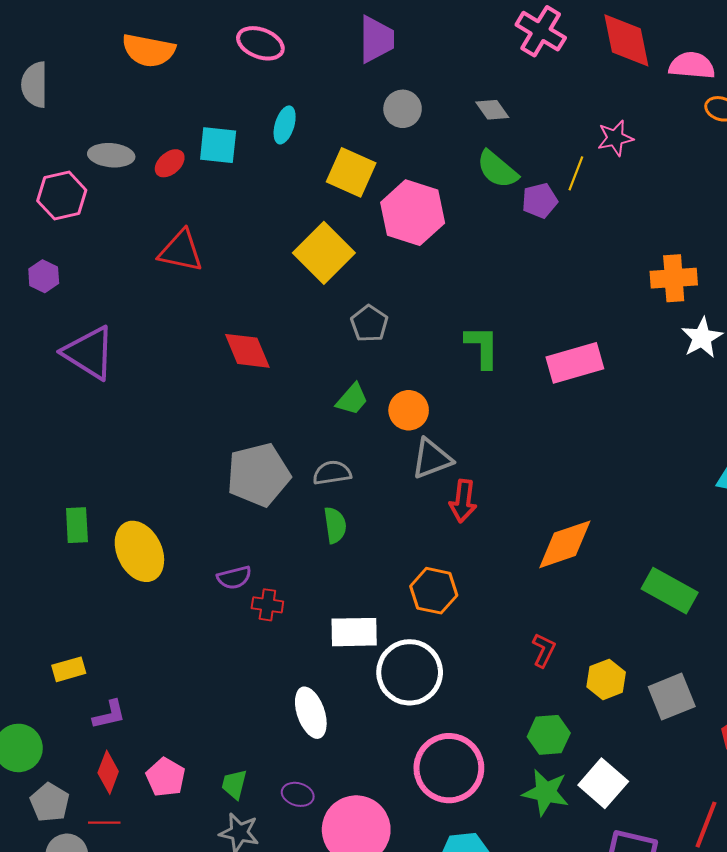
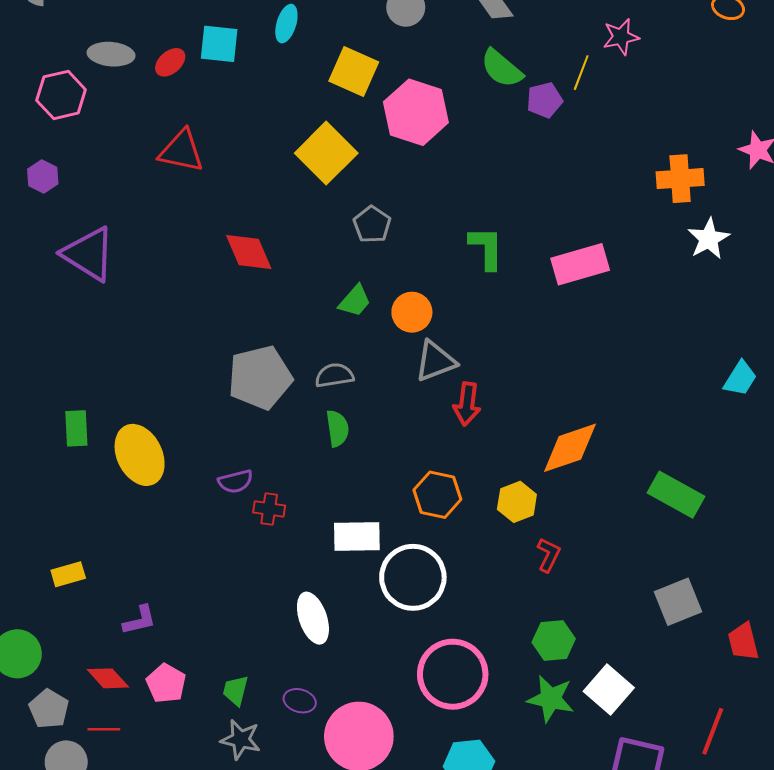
yellow hexagon: (606, 679) -> (517, 502), moved
purple L-shape: (109, 715) -> (140, 620), moved
red diamond: (108, 772) -> (108, 678), turned -63

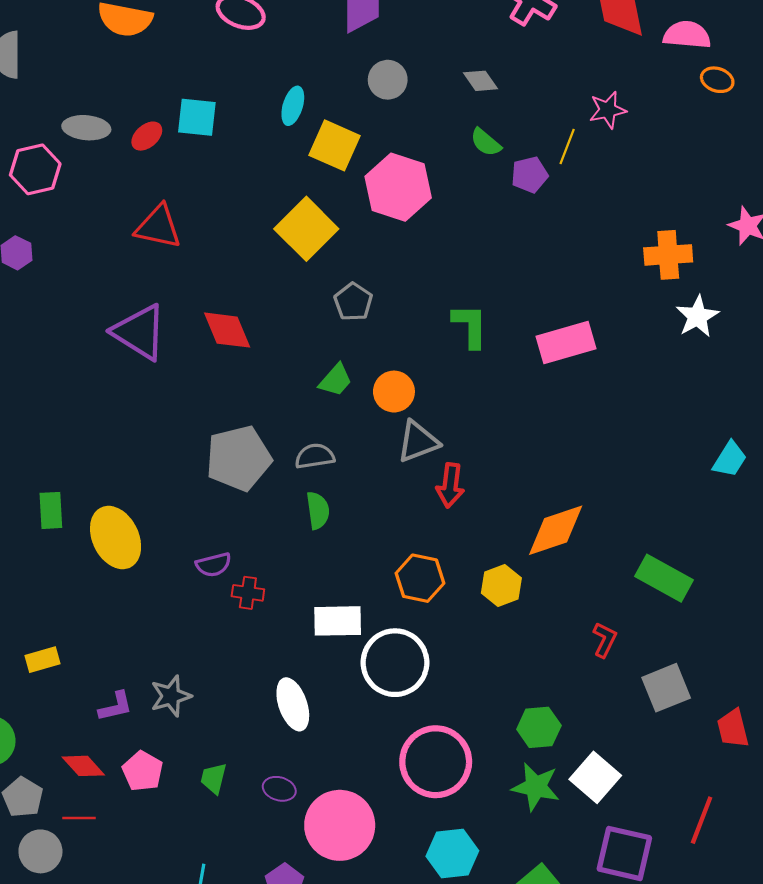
cyan ellipse: (286, 24) -> (293, 106), moved
green semicircle: (502, 68) -> (486, 142), size x0.7
purple triangle: (89, 254) -> (140, 332), moved
red L-shape: (549, 555) -> (605, 640), moved
gray star: (241, 739) -> (171, 696), moved, turned -30

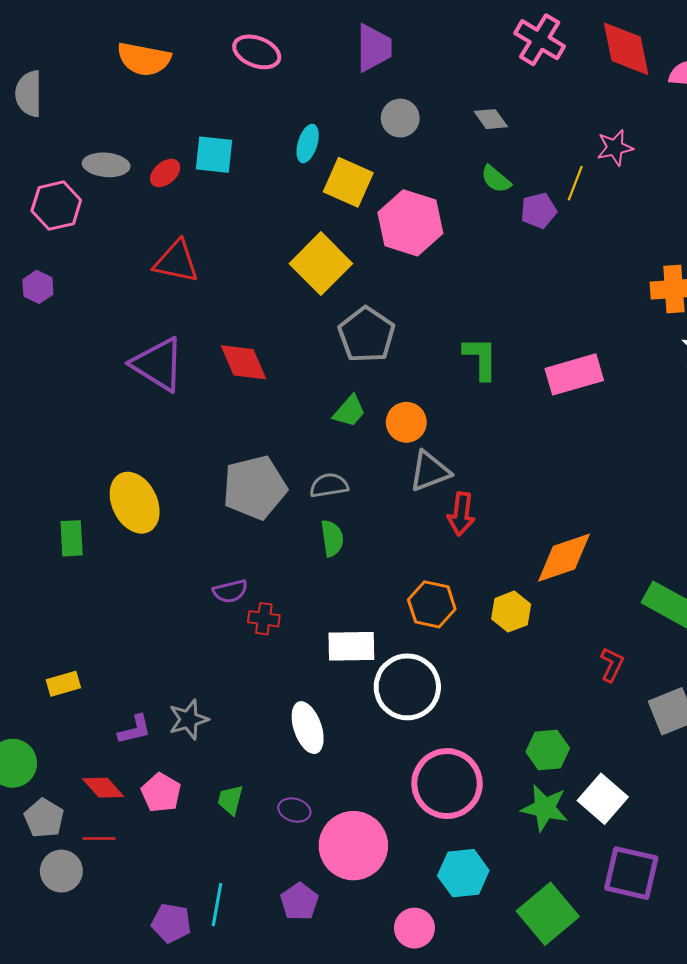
gray pentagon: (353, 302) -> (367, 335), size x1.5
yellow ellipse: (116, 538) -> (135, 503), moved

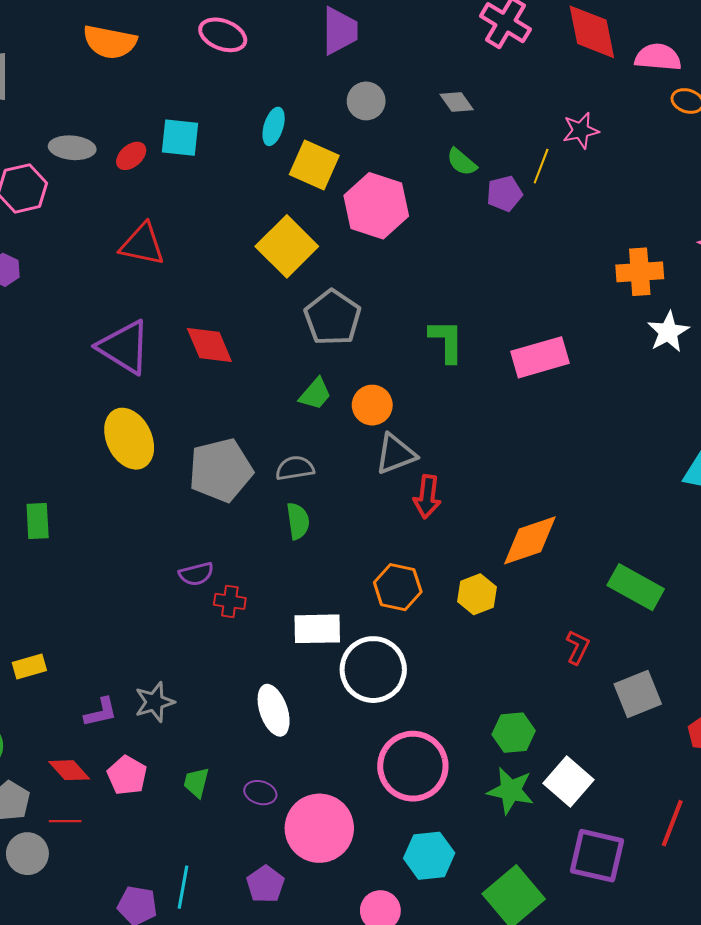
yellow ellipse: (135, 503) -> (129, 439), moved

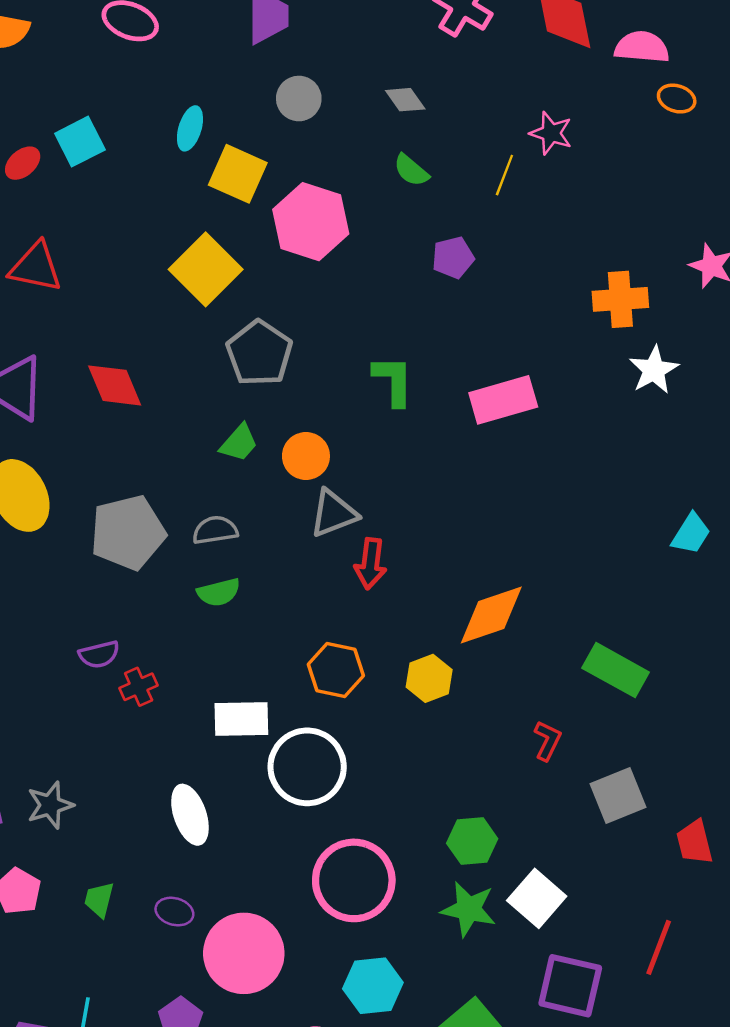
pink star: (581, 130) -> (551, 133), turned 30
cyan square: (180, 138) -> (80, 142), turned -33
purple pentagon: (504, 194) -> (453, 258), moved
green semicircle: (298, 521) -> (219, 592), turned 84
red cross: (230, 601) -> (139, 687), turned -32

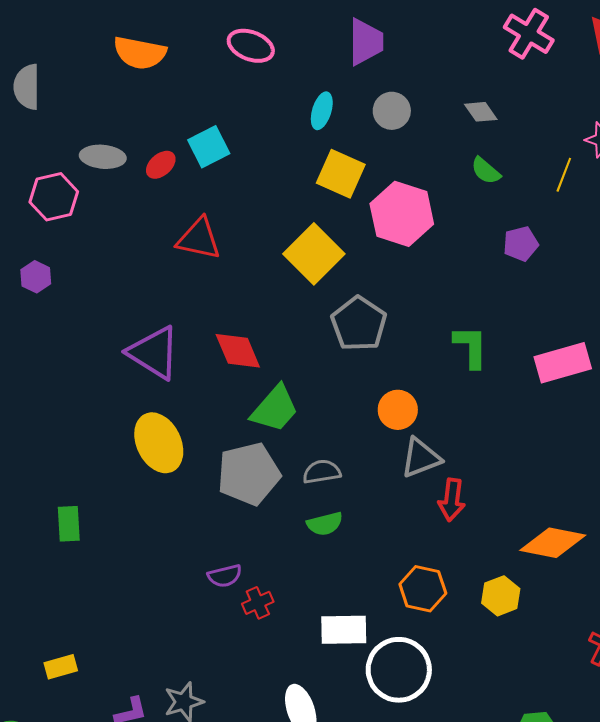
cyan ellipse: (190, 128) -> (322, 111), moved
red triangle: (36, 267) -> (199, 239), moved
green trapezoid: (239, 443) -> (275, 409), moved, size x1.5
orange diamond: (491, 615) -> (553, 543), turned 30

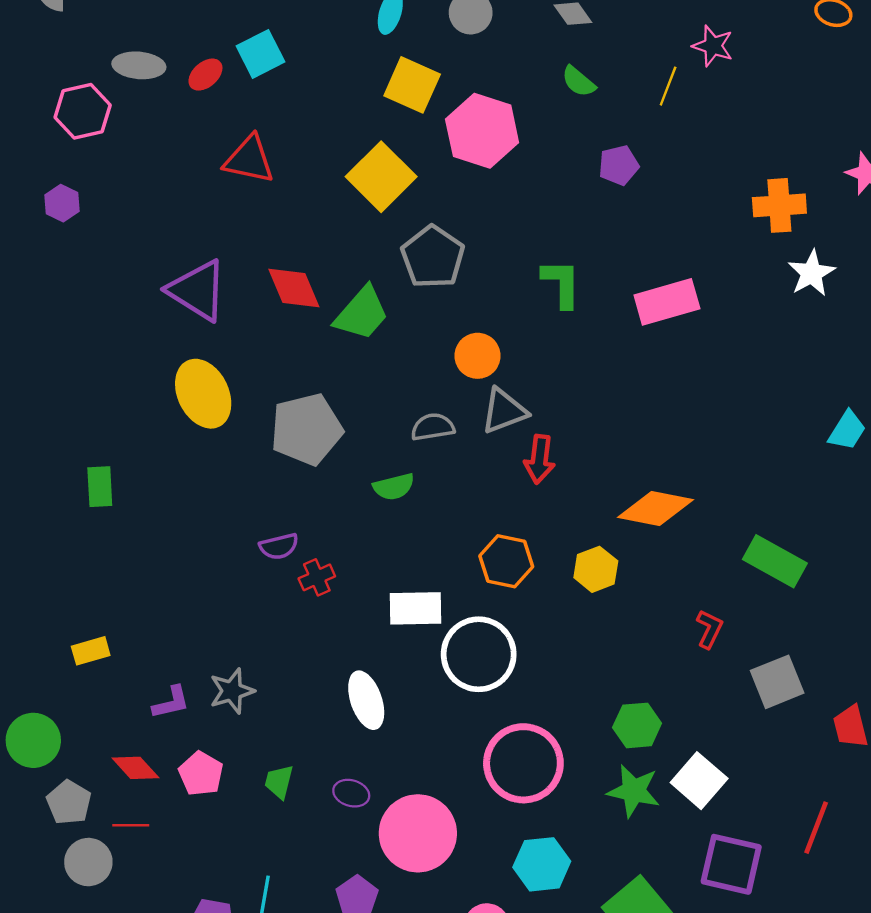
green trapezoid: (275, 409) -> (362, 313), moved
gray semicircle: (322, 472) -> (433, 427), moved

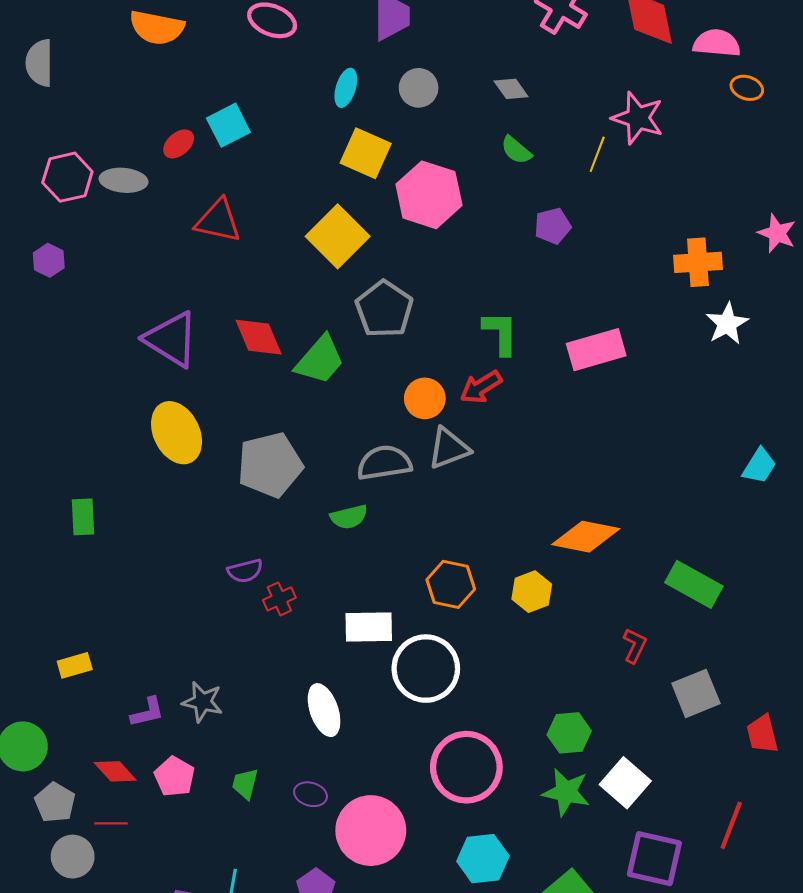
pink star: (713, 46) -> (638, 118), size x1.4
gray ellipse: (139, 65) -> (124, 180), moved
gray semicircle: (433, 427) -> (384, 463), size x1.4
red arrow: (540, 459) -> (481, 387), moved, turned 51
gray star: (232, 691) -> (202, 702), turned 30

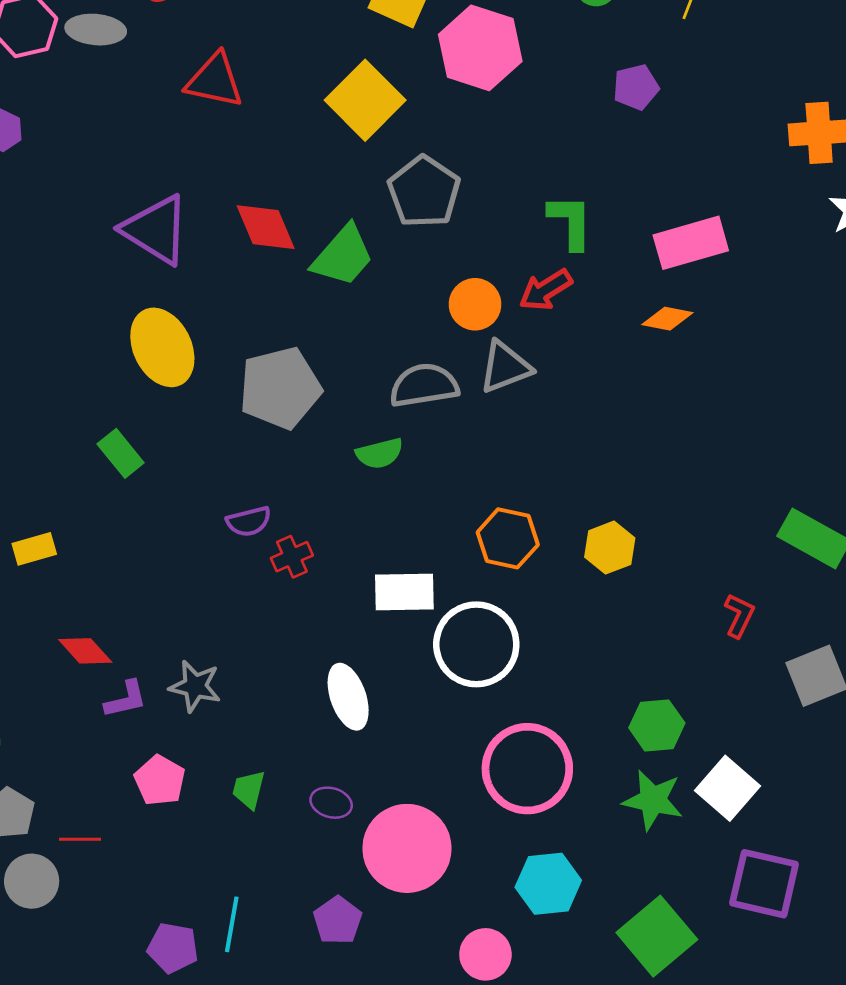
green rectangle: (83, 517) -> (121, 453), moved, turned -36
orange diamond: (586, 537) -> (667, 319), moved, size x0.6
yellow rectangle: (75, 665) -> (34, 549), moved
red diamond: (115, 771) -> (85, 651), moved

